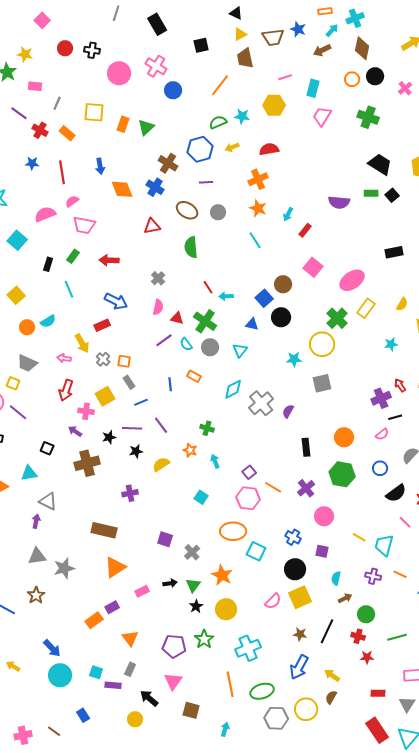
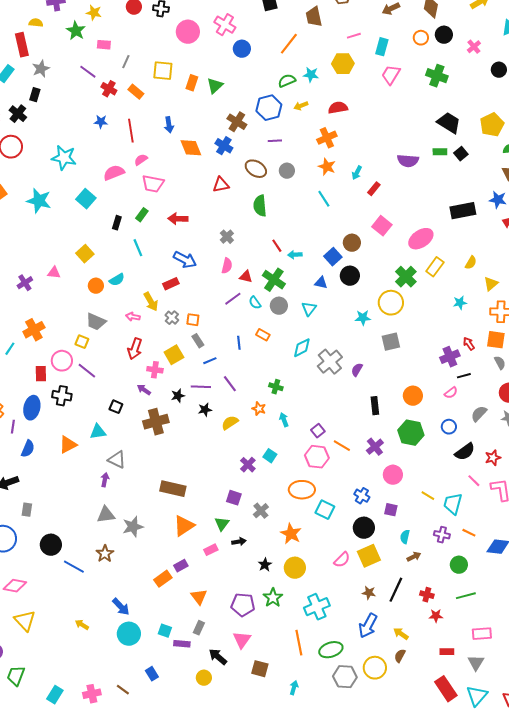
black rectangle: (394, 252) -> (463, 211), size x1.4
purple cross: (130, 493) -> (248, 465), moved, turned -35
green triangle: (193, 585) -> (222, 524), moved
green circle: (366, 614) -> (459, 565), moved

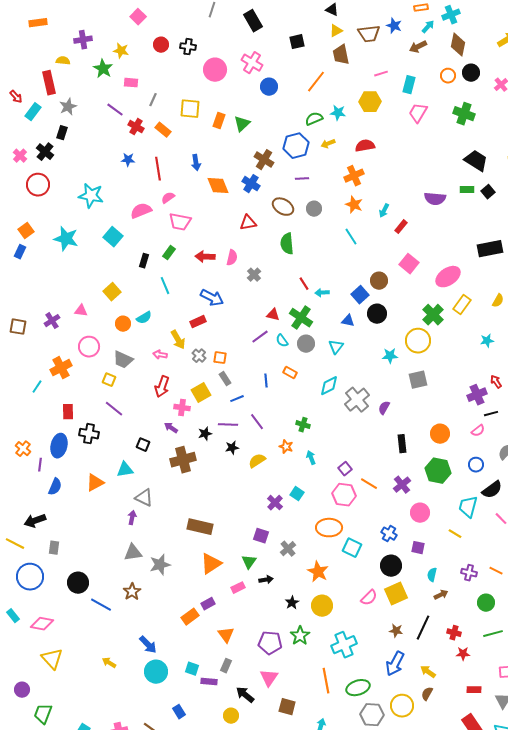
pink semicircle: (227, 266) -> (232, 258), moved
pink circle: (62, 361) -> (89, 347), moved
cyan trapezoid: (453, 504) -> (468, 507), moved

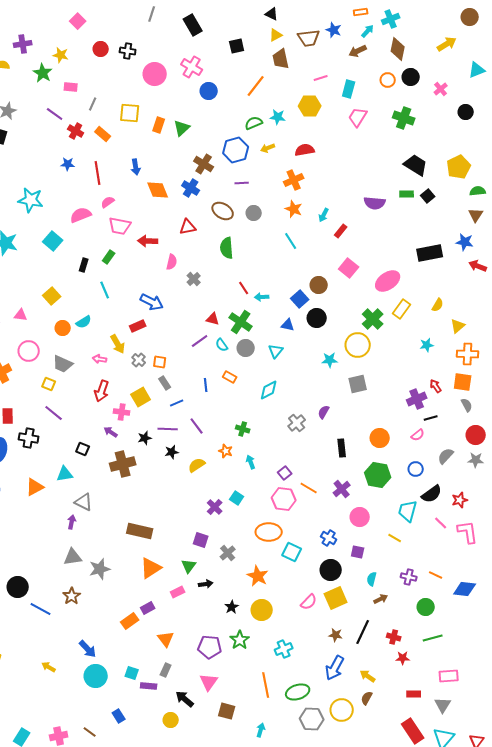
red arrow: (205, 257) -> (148, 241), moved
gray cross: (357, 400) -> (297, 423), moved, size x0.7
cyan cross: (344, 645) -> (284, 649), size x0.7

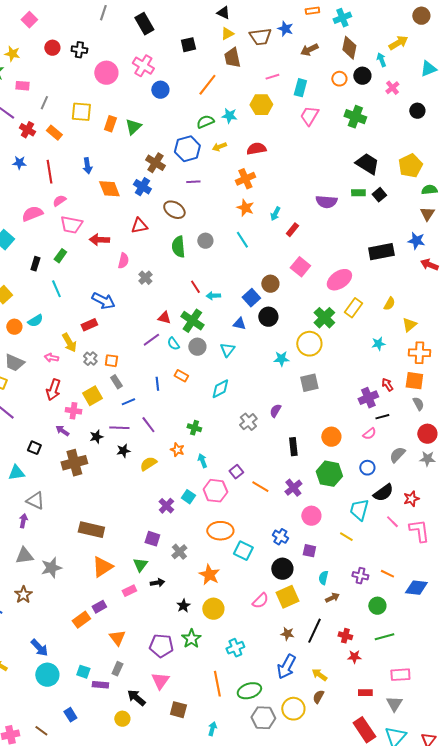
cyan arrow: (368, 31) -> (381, 60), moved, turned -64
gray circle: (254, 213) -> (205, 241), moved
pink hexagon: (284, 499) -> (215, 491), moved

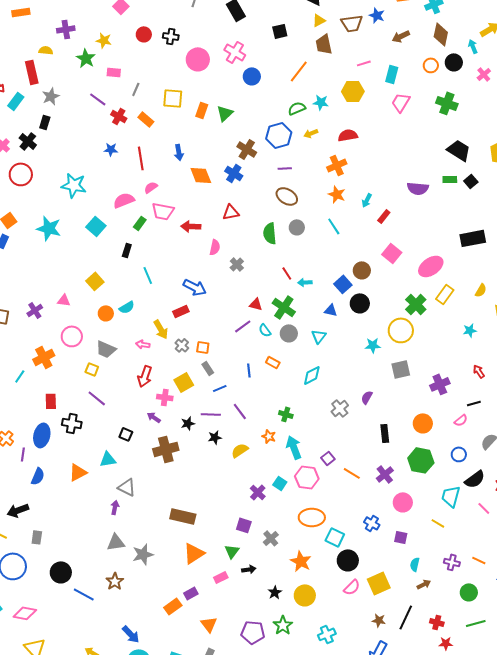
brown ellipse: (174, 210) -> (287, 196), moved
green rectangle: (60, 256) -> (140, 223), moved
purple cross: (368, 398) -> (440, 384), moved
cyan arrow: (202, 461) -> (294, 447), size x1.6
black circle: (282, 569) -> (348, 560), moved

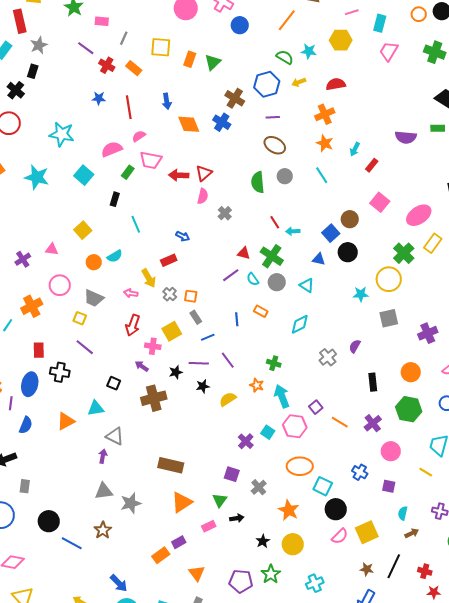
green semicircle: (297, 108) -> (285, 57), turned 54
red triangle: (231, 212) -> (204, 173), moved, turned -30
blue arrow: (195, 287) -> (183, 236), size x0.6
cyan triangle: (319, 336) -> (307, 285), turned -35

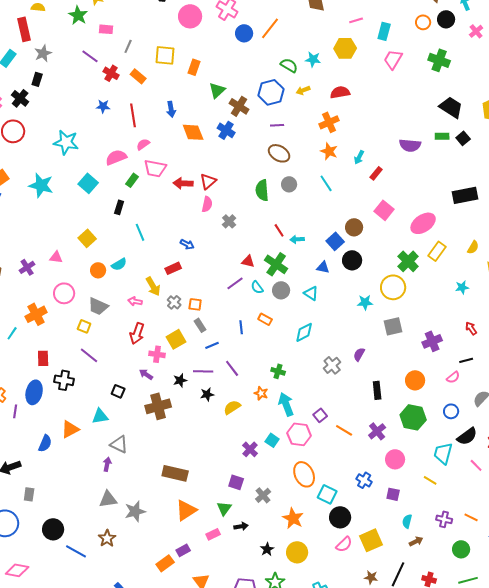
orange line: (287, 20) -> (270, 28), moved
green triangle: (213, 62) -> (217, 90), moved
blue semicircle: (26, 425) -> (45, 443), moved
orange ellipse: (300, 466) -> (304, 474), turned 65

